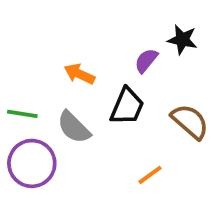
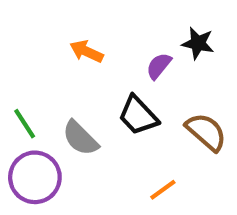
orange arrow: (79, 74) -> (87, 51), moved
black trapezoid: (127, 106) -> (138, 115), turned 114
green line: (22, 114) -> (25, 124), turned 48

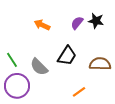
purple semicircle: (159, 66) -> (77, 23), moved
black trapezoid: (138, 115) -> (67, 56), turned -105
brown semicircle: (206, 132) -> (100, 64), turned -40

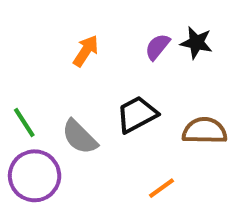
orange arrow: (42, 25) -> (86, 51), turned 98
black trapezoid: (67, 56) -> (137, 114), turned -150

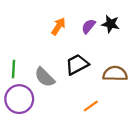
orange arrow: (86, 51) -> (58, 26), moved
green line: (24, 123) -> (13, 69), turned 36

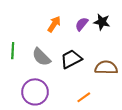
green line: (13, 69) -> (13, 51), moved
gray semicircle: (45, 77) -> (41, 57), moved
purple circle: (19, 99) -> (35, 92), moved

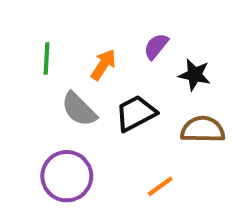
black star: (102, 22) -> (195, 75), moved
orange arrow: (54, 24) -> (103, 65), moved
green line: (13, 51) -> (47, 59), moved

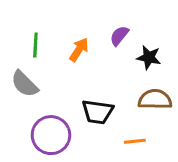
gray semicircle: (79, 109) -> (25, 84), moved
black trapezoid: (136, 113) -> (98, 112), moved, turned -144
orange line: (160, 186) -> (135, 141), moved, turned 30

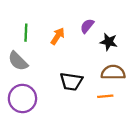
purple circle: (51, 135) -> (22, 98), moved
orange line: (135, 141) -> (105, 96), moved

